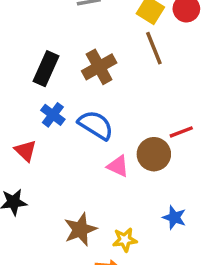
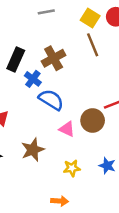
blue cross: (53, 115) -> (33, 79), moved
brown star: (80, 229) -> (33, 150), moved
yellow star: (125, 240) -> (72, 168), moved

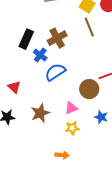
blue semicircle: (51, 100) -> (55, 72), turned -65
pink triangle: (67, 129) -> (71, 108), moved, turned -48
blue star: (107, 166) -> (101, 117), moved

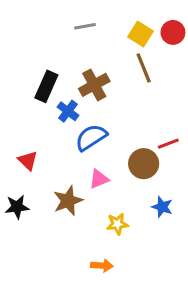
pink triangle: (71, 108) -> (99, 179), moved

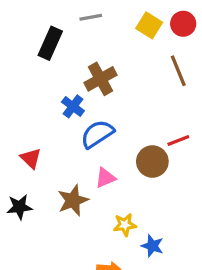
brown line: (144, 68) -> (178, 71), moved
black rectangle: (46, 86) -> (50, 43), moved
blue star: (162, 207) -> (152, 246), moved

